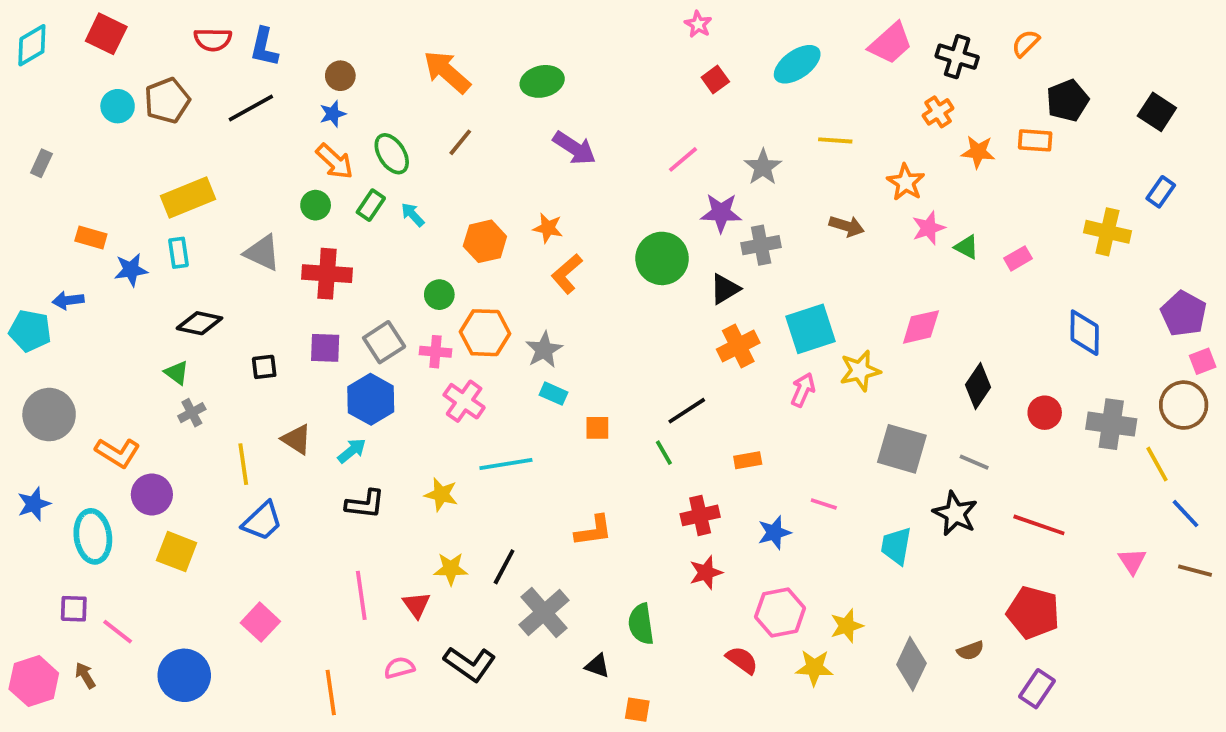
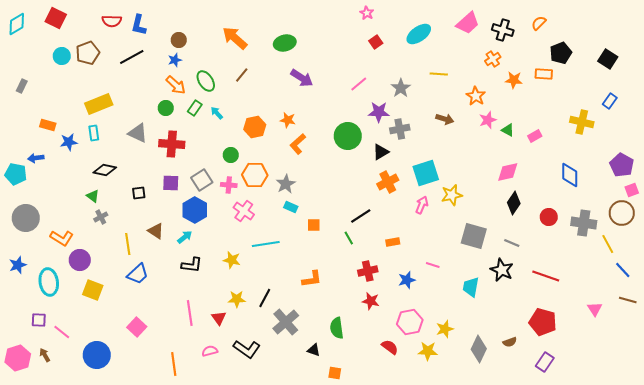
pink diamond: (921, 327) -> (508, 172), moved
pink triangle: (1132, 561) -> (595, 309), moved
red star: (706, 573) -> (371, 301), turned 30

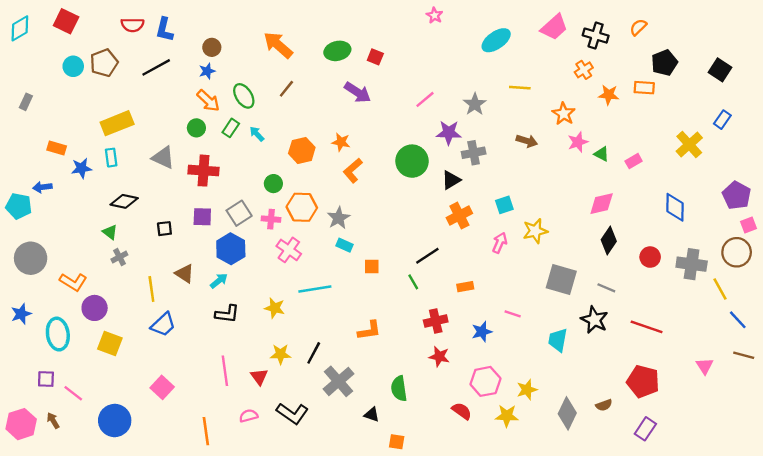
red square: (376, 42) -> (375, 57), moved, turned -32
yellow cross: (582, 122) -> (689, 144), turned 35
cyan square: (426, 173) -> (504, 205), size x0.6

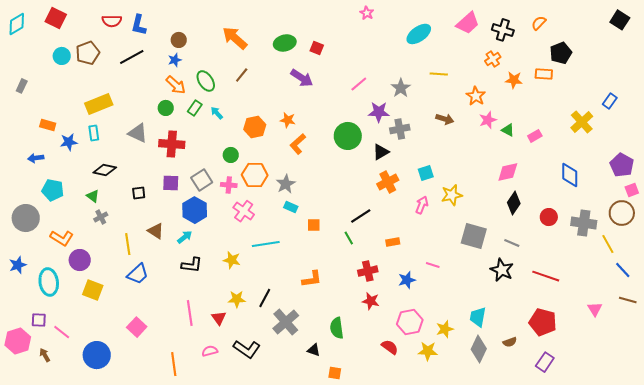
black square: (720, 70) -> (620, 20), moved
cyan pentagon: (19, 206) -> (53, 190), moved
cyan trapezoid: (558, 340) -> (478, 317), moved
pink hexagon: (21, 424) -> (18, 341), moved

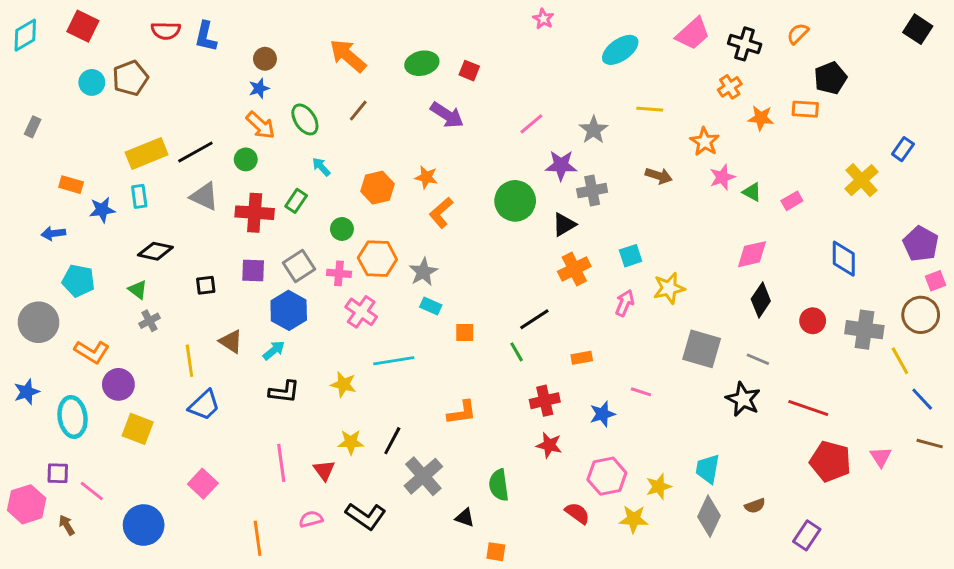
black line: (132, 57) -> (195, 152), moved
green rectangle: (195, 108) -> (296, 201), moved
red pentagon: (543, 322) -> (830, 461), moved

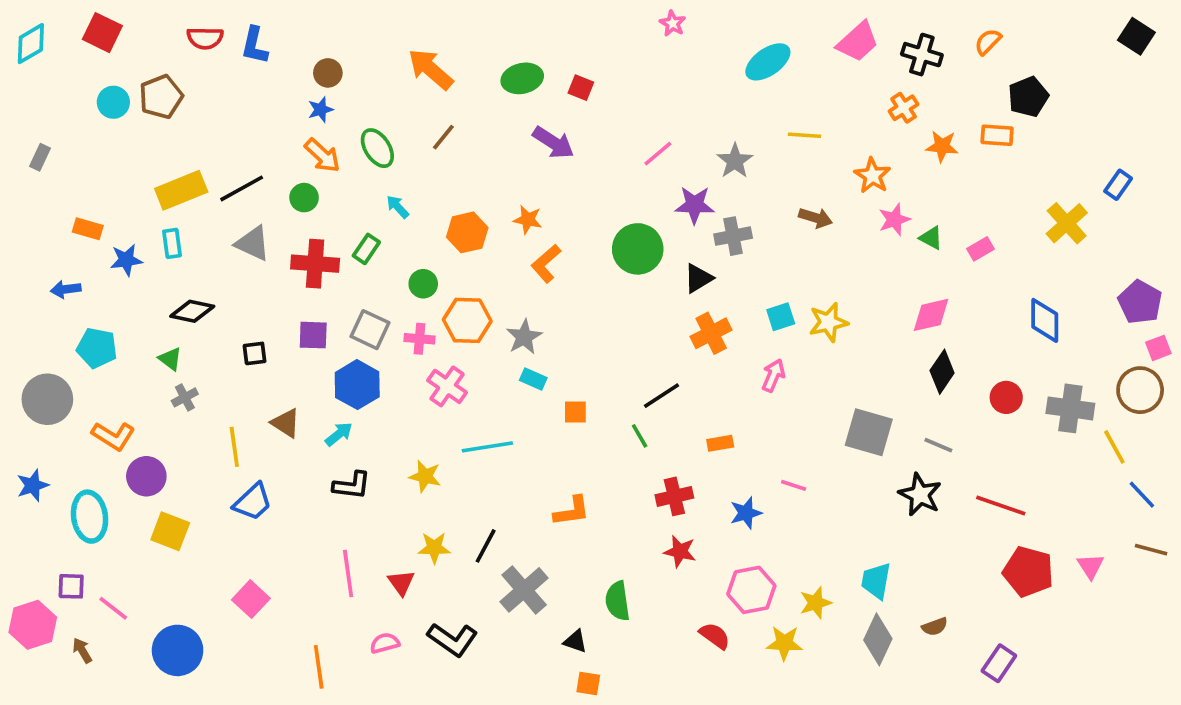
gray square: (299, 266) -> (370, 330), turned -32
yellow star: (669, 288) -> (828, 322), moved
orange square: (496, 552) -> (588, 683), moved

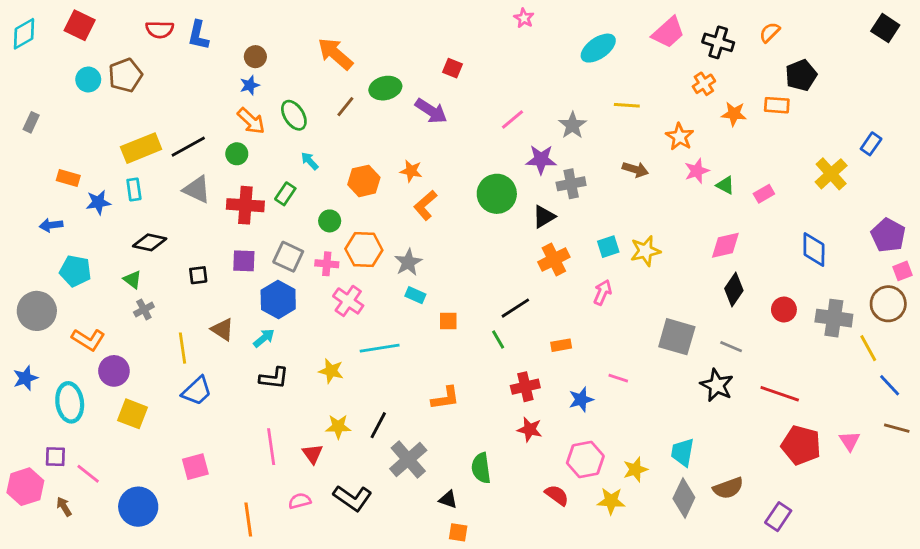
green ellipse: (522, 78) -> (385, 88), moved
pink square: (251, 599) -> (195, 467), turned 32
brown semicircle: (935, 627) -> (728, 488), size x1.5

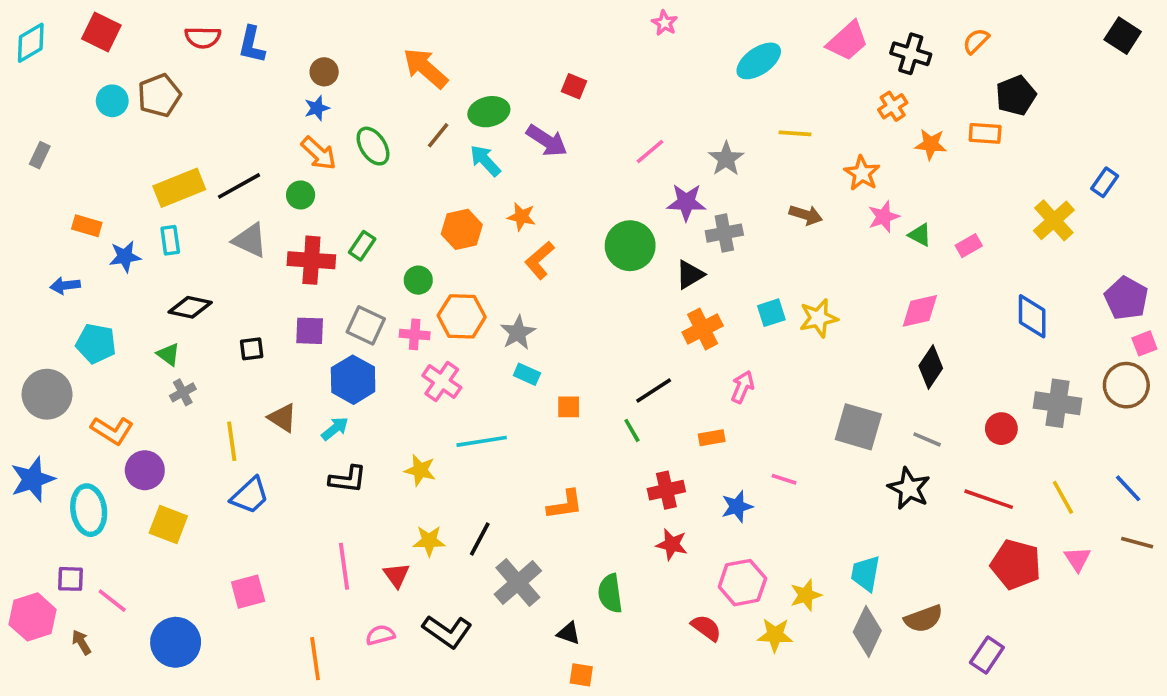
cyan arrow: (310, 161) -> (485, 161), moved, size x1.4
pink arrow: (602, 292) -> (742, 387), moved
red circle: (784, 309) -> (1001, 429), moved
yellow line: (868, 348) -> (1063, 497), moved
blue star: (25, 378) -> (33, 479), size x1.4

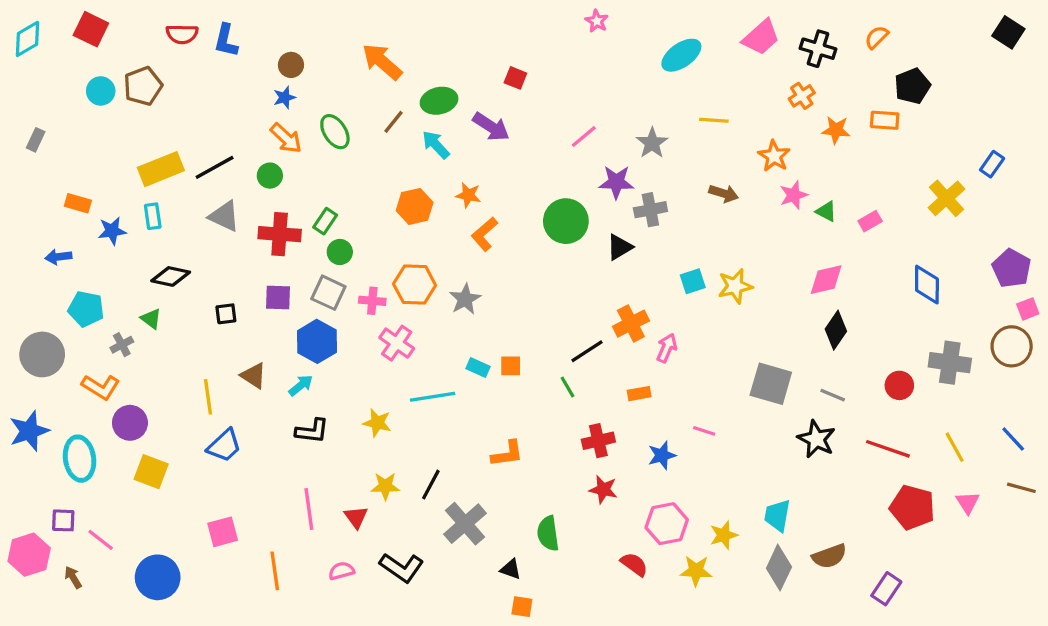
green circle: (418, 280) -> (340, 252), moved
orange cross: (703, 329) -> (631, 324), moved
cyan rectangle: (527, 374) -> (478, 367), moved
gray cross: (183, 392) -> (122, 345), moved
orange line: (315, 659) -> (275, 571), moved

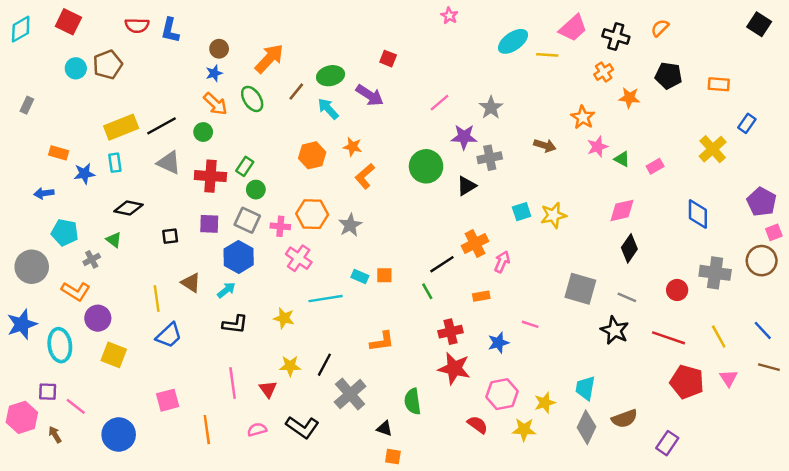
orange arrow: (382, 62) -> (269, 59), moved, turned 92
black pentagon: (912, 86) -> (669, 76), moved, turned 30
yellow line: (714, 120) -> (547, 55), moved
orange rectangle: (885, 120) -> (719, 84), moved
red star: (603, 489) -> (454, 368), size x1.5

